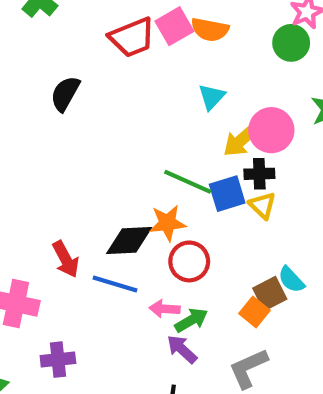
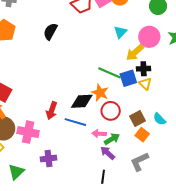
pink circle: (271, 130) -> (149, 37), moved
orange star: (167, 223) -> (100, 93), turned 30
red arrow: (66, 259) -> (52, 111), turned 48
brown square: (270, 294) -> (137, 119), moved

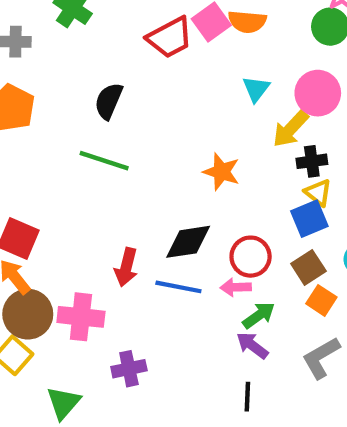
green line: (109, 73) -> (104, 161), moved
blue square: (128, 78) -> (309, 219), moved
orange star: (100, 93) -> (221, 172), moved
pink arrow: (99, 134) -> (236, 287), moved

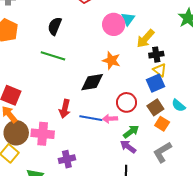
pink circle: (318, 93) -> (114, 24), moved
black diamond: (188, 242) -> (92, 82), moved
pink arrow: (236, 287) -> (110, 119), moved

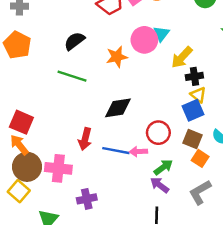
black semicircle: (55, 26) -> (74, 41), turned 30
orange star: (111, 60) -> (117, 57), moved, turned -30
brown square: (155, 107) -> (193, 139), turned -35

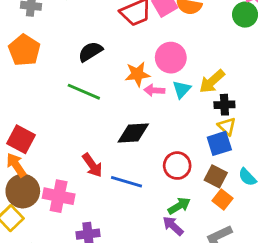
cyan triangle: (161, 34) -> (182, 89), moved
red arrow: (85, 139) -> (92, 165), turned -55
pink arrow: (138, 152) -> (154, 90), moved

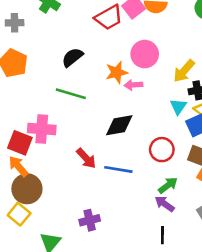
cyan triangle: (182, 89) -> (178, 107), moved
pink cross: (59, 196) -> (42, 129), moved

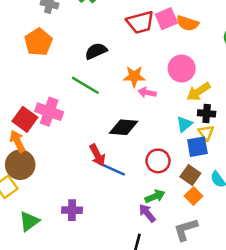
pink circle: (145, 54) -> (182, 68), moved
red arrow: (86, 158) -> (97, 155), moved

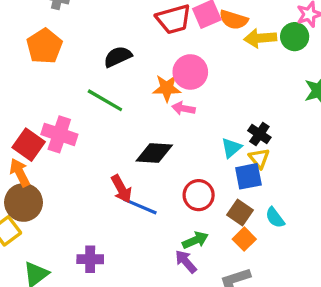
pink circle: (182, 68) -> (190, 72), moved
yellow arrow: (198, 92) -> (260, 38), moved, turned 30
black cross: (207, 113) -> (259, 134), turned 30

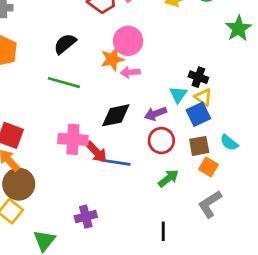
pink cross: (59, 134) -> (73, 139), moved
brown square: (240, 212) -> (199, 146), turned -30
purple arrow: (186, 262) -> (156, 114), moved, turned -55

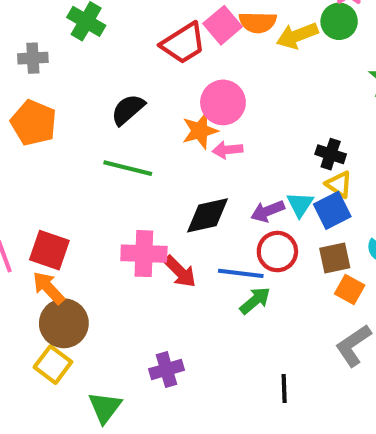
cyan triangle: (178, 95) -> (300, 204), moved
blue line: (116, 162) -> (241, 273), moved
green arrow: (168, 178) -> (255, 301), moved

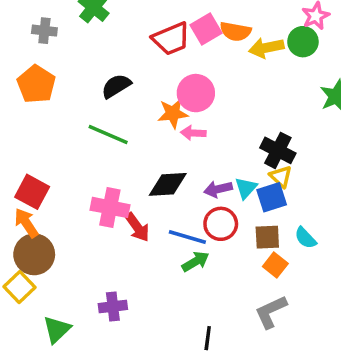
black cross: (331, 154) -> (278, 150), size x1.4

